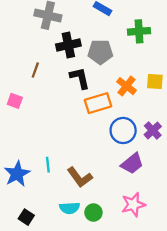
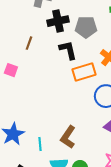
cyan line: (48, 165) -> (40, 144), moved
brown L-shape: (80, 177) -> (68, 137), turned 70

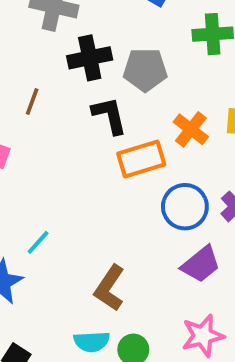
cyan line: (40, 144) -> (38, 242), moved, turned 48

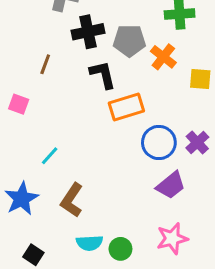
orange cross: (191, 129) -> (163, 57), moved
cyan line: (38, 242) -> (50, 156), moved
brown L-shape: (110, 288) -> (72, 200), moved

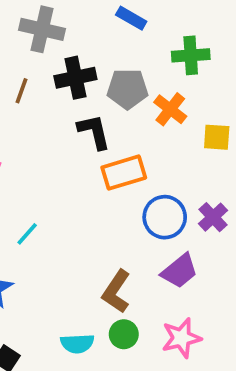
brown line: (45, 64) -> (22, 91), moved
brown L-shape: (72, 200) -> (116, 291), moved
green circle: (120, 249) -> (124, 334), moved

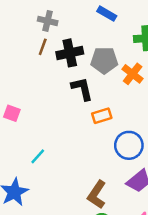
gray cross: (42, 29) -> (48, 21), size x0.7
brown line: (22, 91) -> (43, 47), moved
orange rectangle: (124, 173) -> (102, 116), size x0.7

